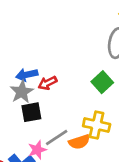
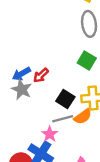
black square: (31, 112) -> (65, 99), moved, turned -30
gray line: (57, 137) -> (63, 119), turned 36

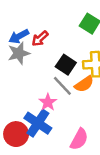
gray star: (22, 89) -> (19, 53), turned 30
gray line: (63, 119) -> (62, 86), turned 60

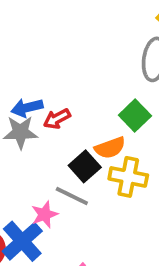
orange semicircle: (84, 84) -> (110, 148), moved
gray line: (62, 86) -> (72, 196), turned -35

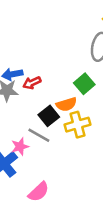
yellow cross: (128, 177) -> (77, 125), turned -30

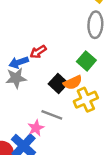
red arrow: (32, 83) -> (38, 52), moved
black square: (49, 116) -> (58, 84), moved

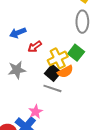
blue arrow: (19, 62) -> (18, 33), moved
yellow cross: (86, 100) -> (58, 58), moved
gray line: (52, 115) -> (52, 88), moved

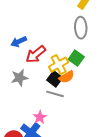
red arrow: (35, 47) -> (36, 54), size x1.5

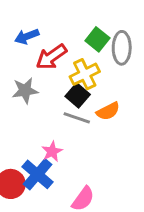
gray ellipse: (81, 28) -> (122, 48), moved
green square: (76, 58) -> (97, 39), moved
orange semicircle: (67, 77) -> (108, 111), moved

